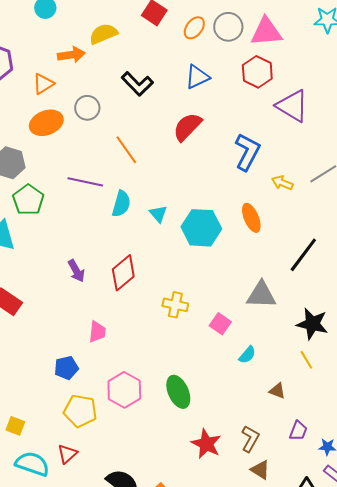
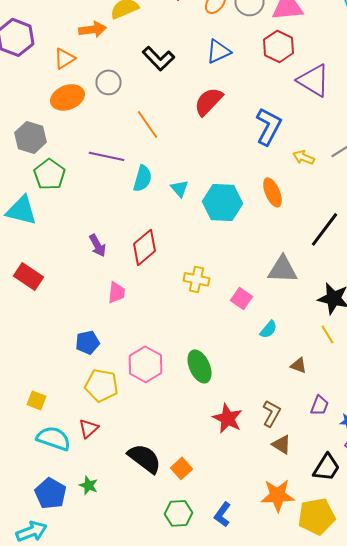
pink trapezoid: (97, 332) -> (116, 292), moved

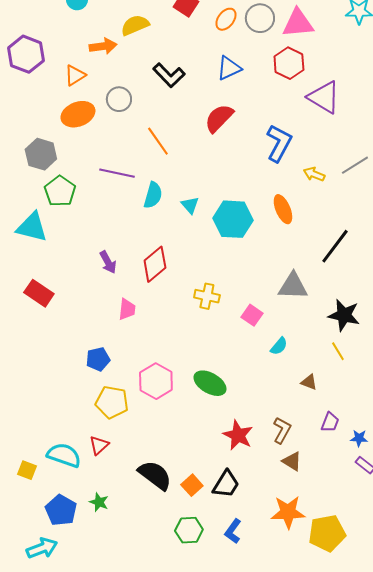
green ellipse: (200, 366) -> (210, 383), turned -36
yellow square: (36, 400) -> (27, 470), moved
black trapezoid: (326, 467) -> (226, 484), moved

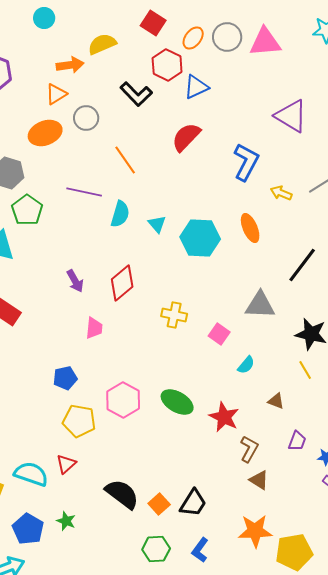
red hexagon: (289, 63) -> (167, 65), moved
orange triangle: (75, 75) -> (56, 94), moved
red star: (238, 435) -> (224, 417), moved

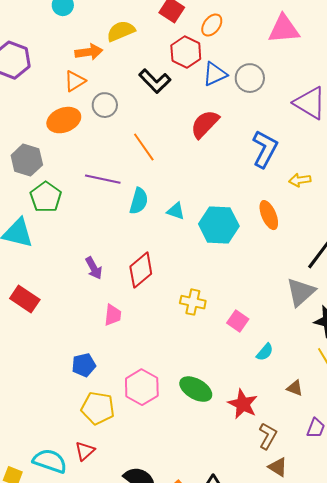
gray circle: (227, 37) -> (250, 78), moved
yellow arrow: (281, 193) -> (300, 180), turned -30
cyan triangle: (157, 224) -> (176, 211), turned -30
gray triangle: (260, 305) -> (301, 292), moved, turned -44

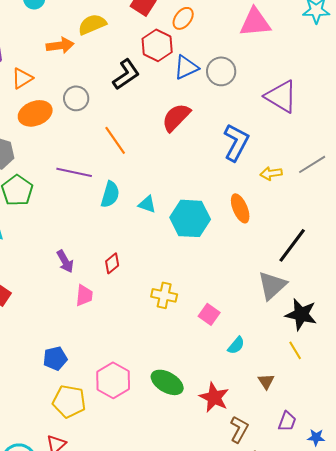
orange triangle: (75, 81) -> (22, 78), moved
black L-shape: (155, 81) -> (126, 74), turned -80
red diamond: (141, 270) -> (112, 263), size x0.6
pink trapezoid: (113, 315) -> (84, 295), moved
brown triangle: (295, 388) -> (266, 381), turned 36

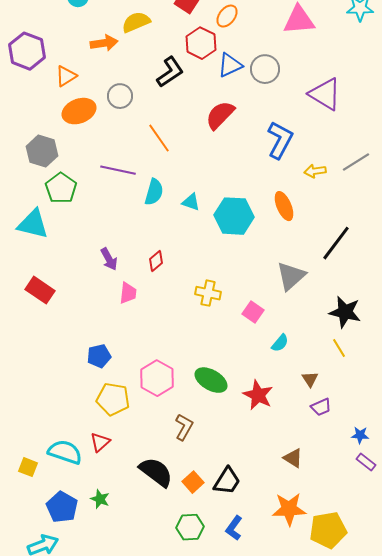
gray triangle: (272, 285) -> (291, 276), moved
purple trapezoid: (287, 421) -> (321, 407), moved, turned 45
brown L-shape: (239, 429) -> (184, 427), moved

